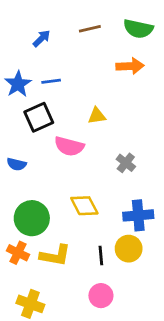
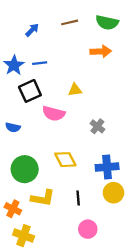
yellow circle: (129, 249) -> (113, 193), moved
orange cross: (18, 253) -> (13, 209), moved
pink circle: (101, 296) -> (88, 229), moved

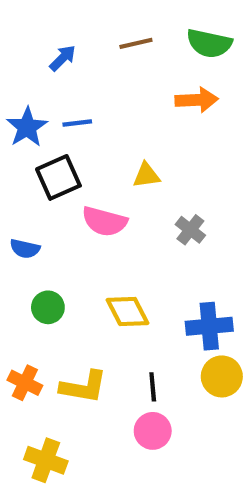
gray cross: (97, 126) -> (190, 230), moved
green circle: (25, 169) -> (48, 307), moved, size x0.6
orange cross: (13, 209) -> (25, 383), moved
pink circle: (88, 229) -> (153, 431), moved

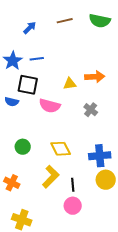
orange arrow: (197, 100) -> (95, 77), moved
black square: (58, 177) -> (28, 85), turned 35
blue semicircle: (25, 249) -> (12, 102), moved
yellow L-shape: (84, 387) -> (51, 177), moved, turned -55

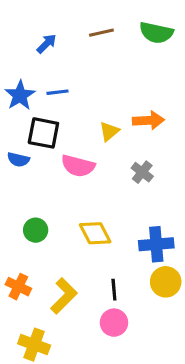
yellow triangle: (70, 84) -> (109, 131), turned -32
yellow L-shape: (51, 177) -> (64, 296), moved

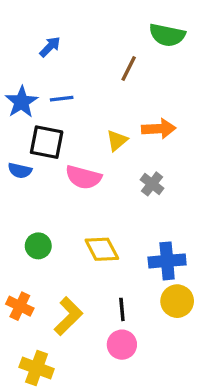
brown line: (101, 33) -> (129, 68), moved, turned -50

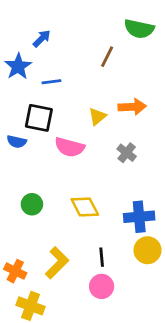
blue star: (22, 102) -> (18, 66), moved
orange cross: (20, 306) -> (15, 271), moved

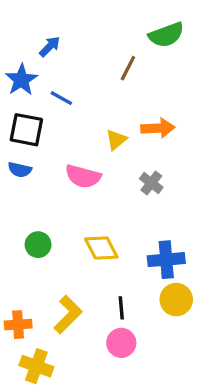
green semicircle: (139, 29) -> (166, 35), turned -32
blue line: (51, 82) -> (61, 98), turned 36
black square: (39, 118) -> (26, 130), moved
orange cross: (15, 271) -> (18, 325), turned -30

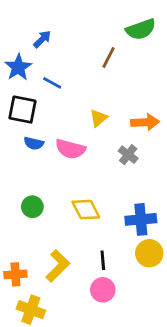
orange arrow: (158, 128) -> (145, 122), moved
blue semicircle: (20, 170) -> (34, 143), moved

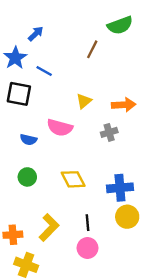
blue semicircle: (34, 143) -> (28, 140), moved
gray cross: (128, 155) -> (109, 132), turned 35

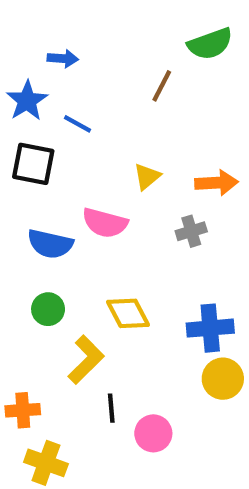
blue arrow: (36, 34) -> (63, 59), turned 49
blue semicircle: (28, 140) -> (50, 244), size x1.5
black line: (87, 223) -> (111, 408), moved
yellow L-shape: (49, 228) -> (86, 360), moved

